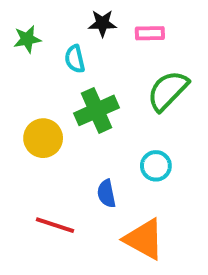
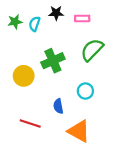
cyan semicircle: (75, 59) -> (34, 24), moved, turned 32

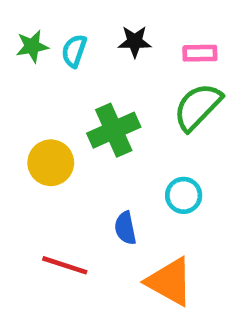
black star: (56, 13) -> (135, 42), moved
pink rectangle: (82, 18) -> (200, 53), moved

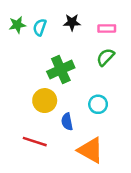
green semicircle: (198, 107) -> (106, 57), size x0.7
yellow circle: (51, 163) -> (45, 101), moved

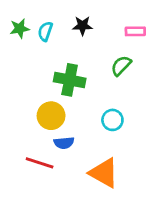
pink rectangle: (107, 29) -> (135, 31), moved
green cross: (61, 70) -> (70, 80), turned 35
blue semicircle: (67, 122) -> (64, 143), moved, turned -84

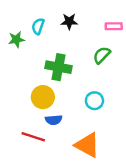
green star: (20, 29) -> (16, 39), moved

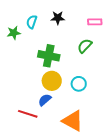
yellow circle: (43, 97) -> (52, 81), moved
blue semicircle: (54, 120) -> (45, 100), turned 144

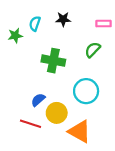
yellow circle: (52, 81) -> (57, 113), moved
cyan circle: (79, 84) -> (86, 91), size x1.5
blue semicircle: (45, 100) -> (38, 100), moved

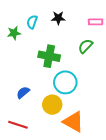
cyan circle: (86, 91) -> (65, 82), moved
blue semicircle: (38, 100) -> (23, 93), moved
red line: (31, 124) -> (18, 125), moved

